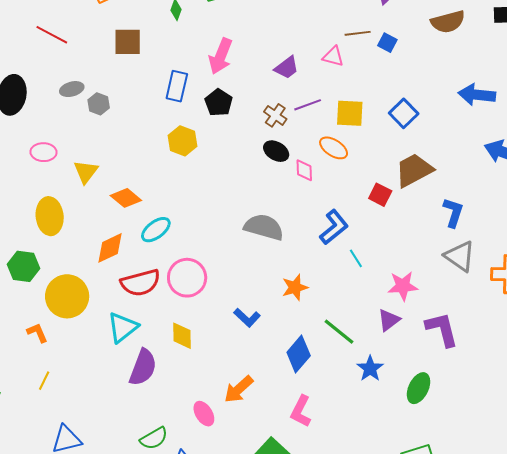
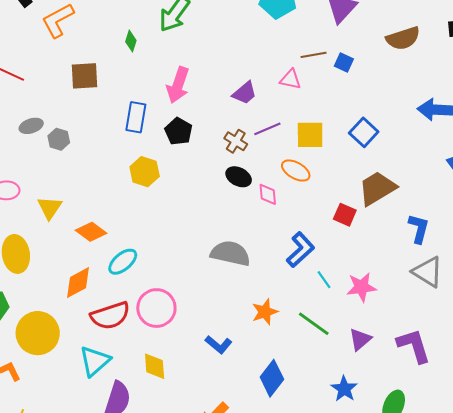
pink star: (403, 286) -> (361, 287), moved
green line: (339, 332) -> (314, 324), moved

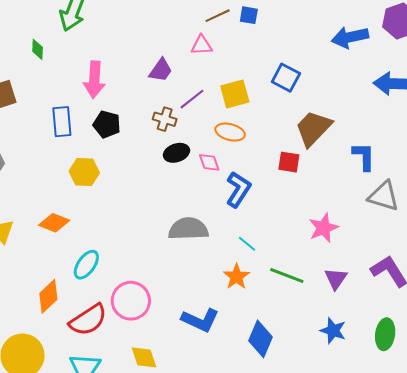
black ellipse: (239, 177) -> (176, 153), turned -30
orange diamond: (91, 232) -> (54, 223), moved
blue L-shape: (300, 250) -> (238, 189), moved
cyan line: (324, 280) -> (247, 244), moved
blue L-shape: (219, 345) -> (200, 320), size x1.4

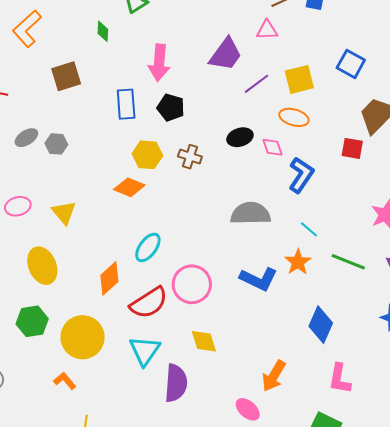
purple trapezoid: (161, 70) -> (226, 54), size x1.4
brown cross: (165, 119) -> (190, 157), moved
orange diamond: (54, 223) -> (129, 187), moved
blue L-shape: (200, 320) -> (259, 279), moved

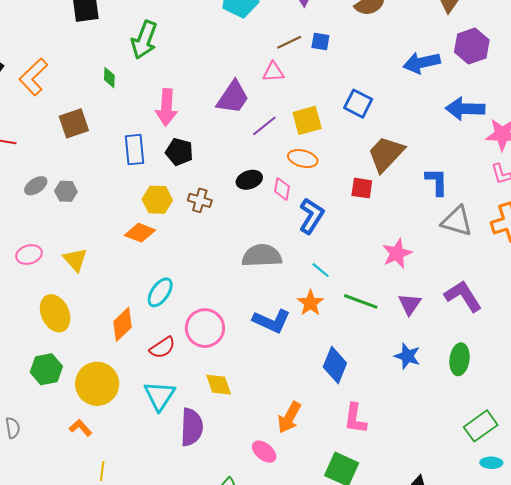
pink diamond: (272, 147) -> (282, 189), turned 30
red semicircle: (149, 303) -> (162, 348), size x0.7

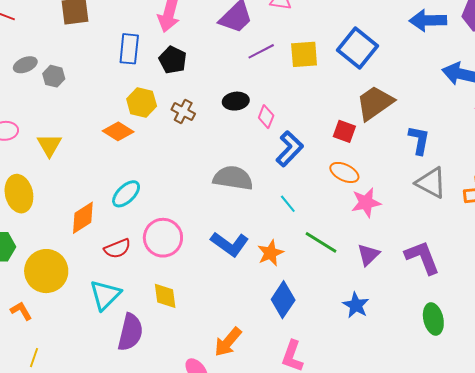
blue square: (358, 104) -> (357, 48), size x1.4
orange ellipse: (303, 159) -> (344, 172), moved
orange star: (310, 303) -> (270, 253), moved
green ellipse: (460, 359) -> (433, 319), moved, turned -32

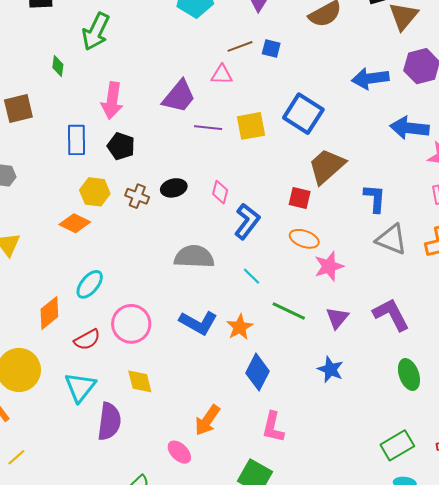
purple line: (261, 51) -> (208, 128), turned 40
black ellipse: (236, 101) -> (174, 188), moved
yellow line: (34, 358) -> (16, 457), turned 36

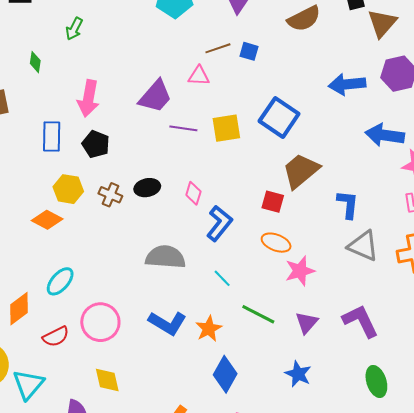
green arrow: (96, 31) -> (74, 29), size x0.6
cyan triangle: (80, 387) -> (28, 384), moved

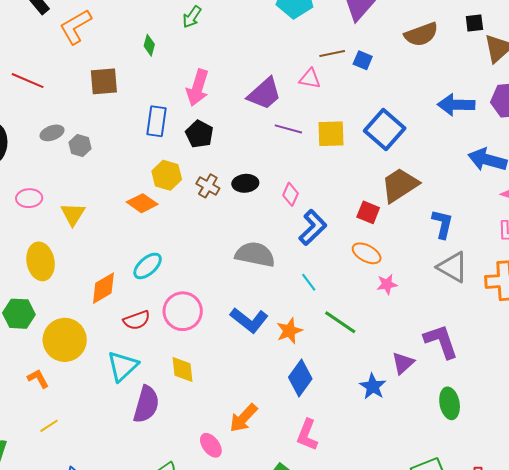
pink star: (300, 271) -> (387, 284), size x0.7
purple triangle: (307, 323) -> (403, 363), moved
cyan triangle: (28, 384) -> (123, 366), moved

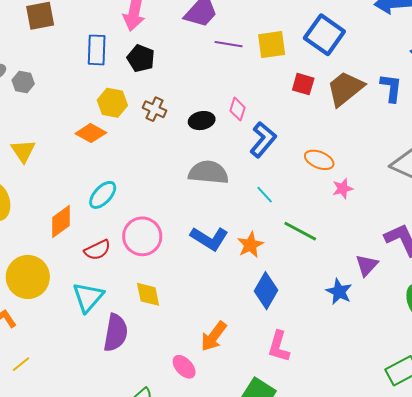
black ellipse: (245, 183) -> (202, 121), moved
red square: (368, 212) -> (303, 84), moved
blue L-shape: (442, 224) -> (391, 88), moved

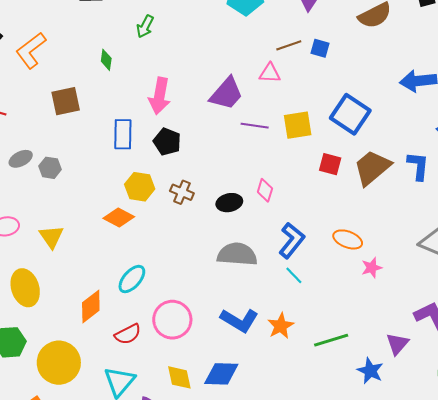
blue L-shape: (263, 140) -> (292, 240), moved
green line: (300, 231) -> (331, 340), moved, turned -44
blue diamond: (266, 291) -> (221, 374), moved, turned 63

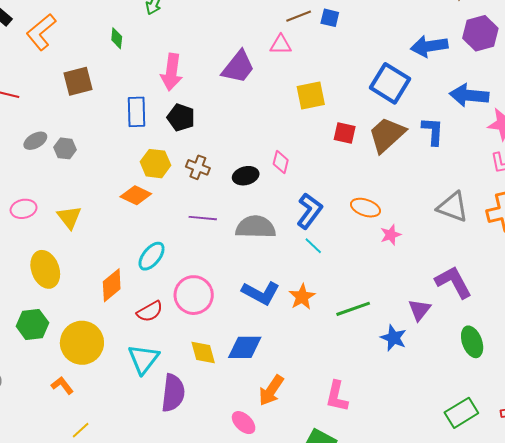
blue square: (350, 114) -> (390, 83), moved
purple line: (255, 126) -> (203, 218), moved

